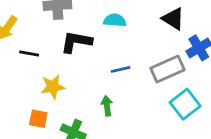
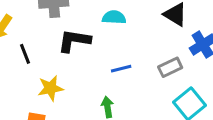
black line: (29, 54) -> (25, 54), turned 60
gray rectangle: (167, 69) -> (170, 67), size x0.7

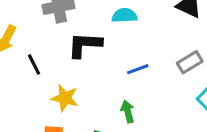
yellow star: (50, 88) -> (65, 98), turned 30

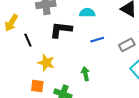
blue line: (138, 69) -> (97, 40), moved

